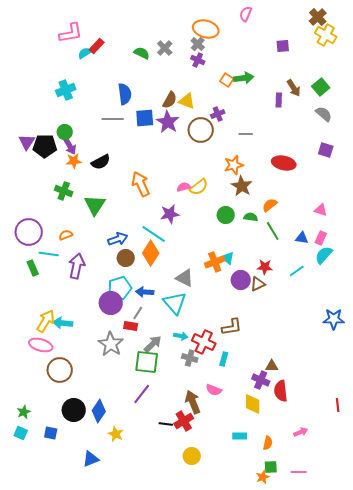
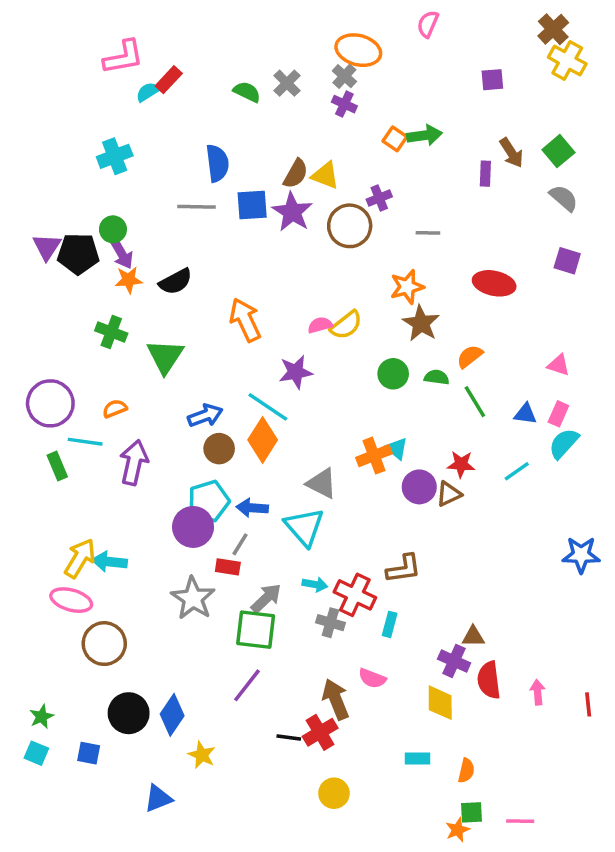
pink arrow: (301, 432) -> (538, 692), moved, turned -72

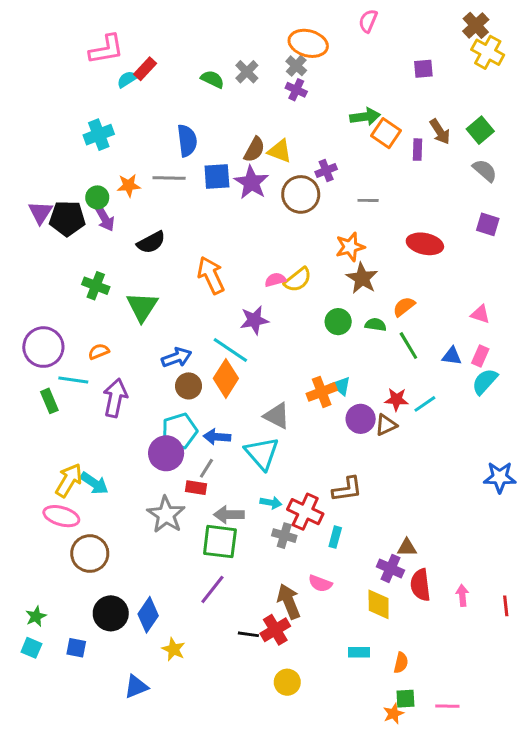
orange square: (395, 139) -> (386, 133), moved, size x1.4
orange star: (129, 280) -> (129, 185), moved
cyan line: (517, 471) -> (425, 404), moved
cyan arrow: (109, 562) -> (94, 483), turned -152
gray arrow: (266, 598) -> (229, 515), turned -136

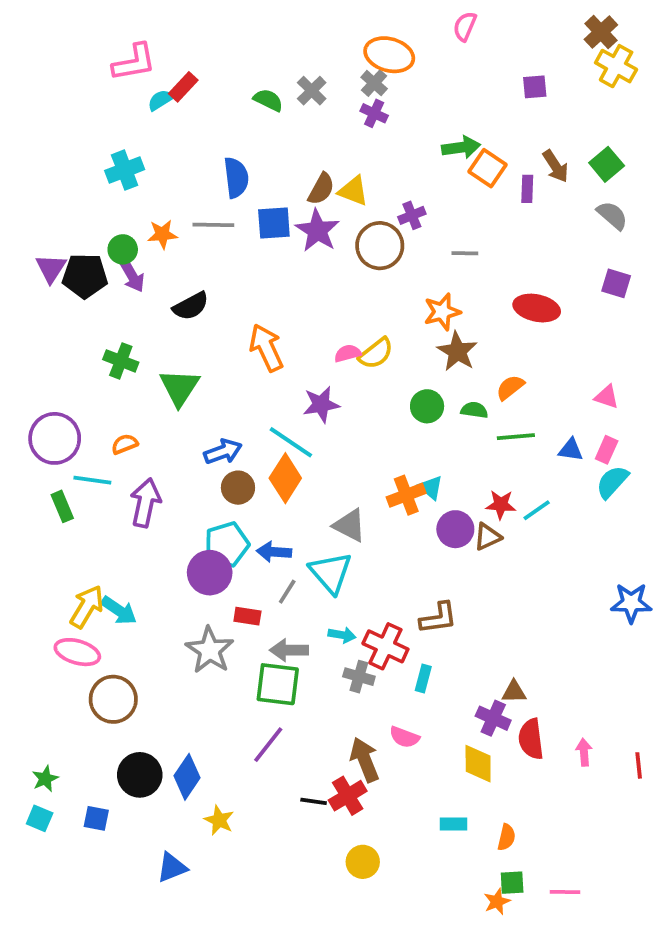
green line: (408, 346) -> (516, 437), turned -64
gray line: (206, 468) -> (287, 592), moved

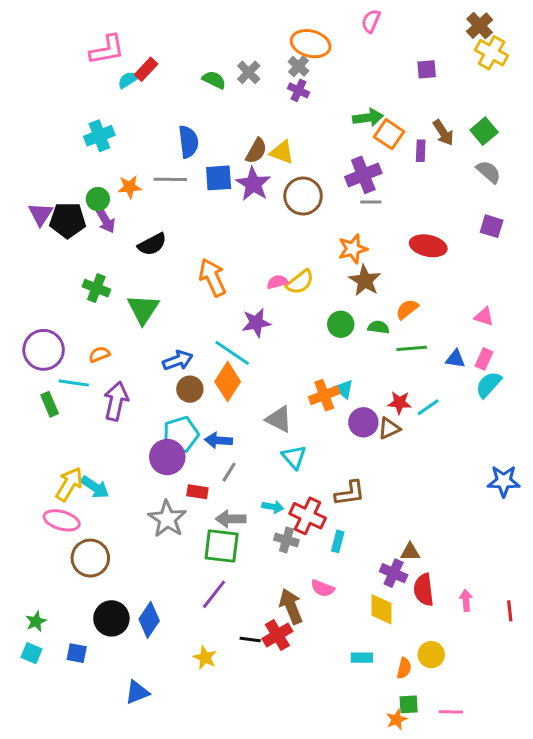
purple cross: (412, 215) -> (363, 175), moved, size x1.6
cyan triangle: (331, 573) -> (294, 457), moved, size x0.7
yellow star: (219, 820) -> (205, 658), moved
yellow circle: (363, 862) -> (431, 655), moved

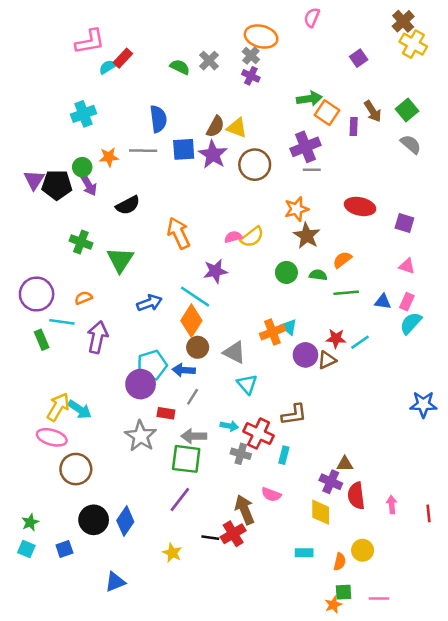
purple square: (427, 69) -> (359, 58), turned -30
purple square: (492, 226) -> (404, 223), moved
brown circle: (190, 389) -> (198, 347), moved
blue square: (77, 653) -> (64, 549), turned -30

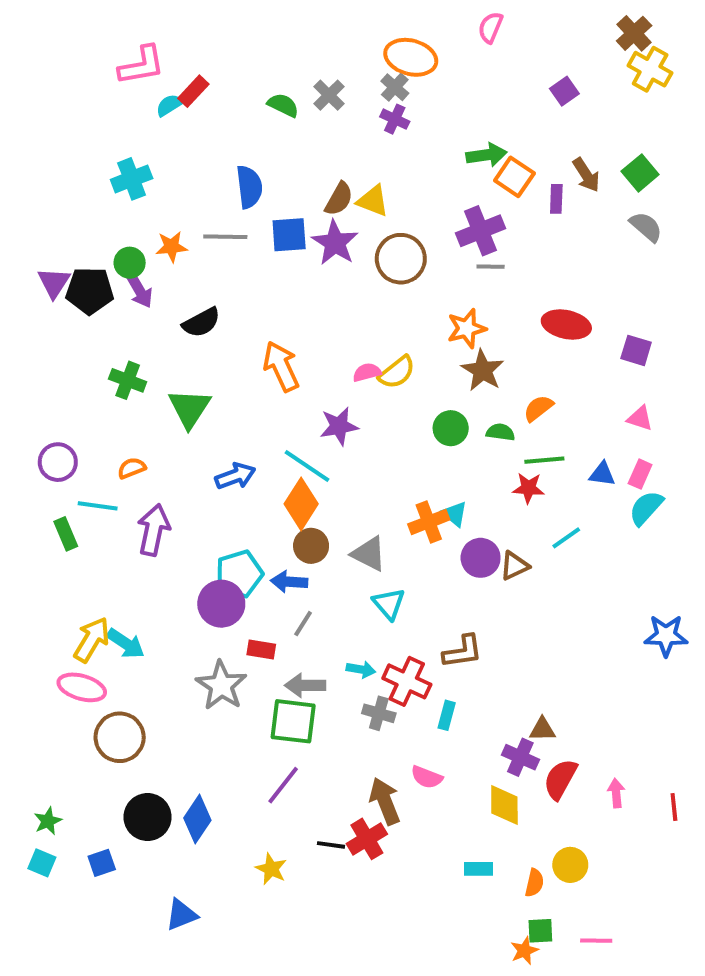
purple circle: (37, 294) -> (58, 462), size x0.7
red star: (336, 338) -> (528, 488), moved
red semicircle: (356, 496) -> (560, 779), turned 36

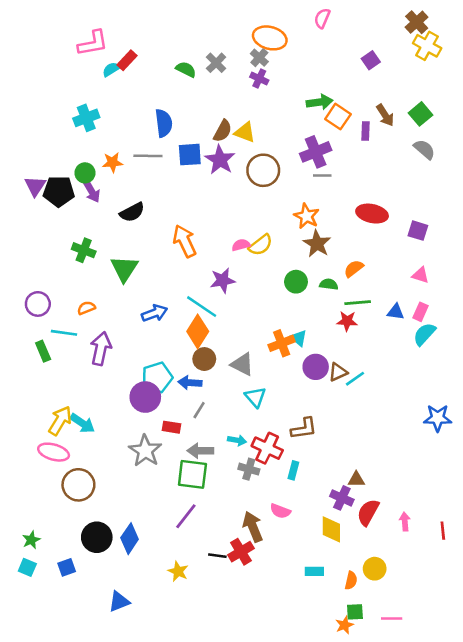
orange star: (467, 328) -> (306, 216), turned -30
cyan line: (566, 538) -> (355, 379), moved

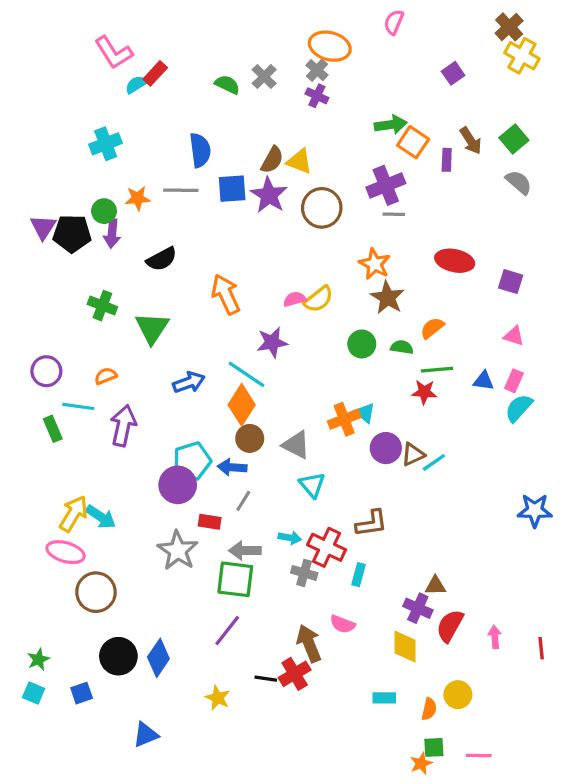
pink L-shape: (93, 43) -> (114, 53), turned 68
purple arrow: (92, 191) -> (112, 233), turned 35

